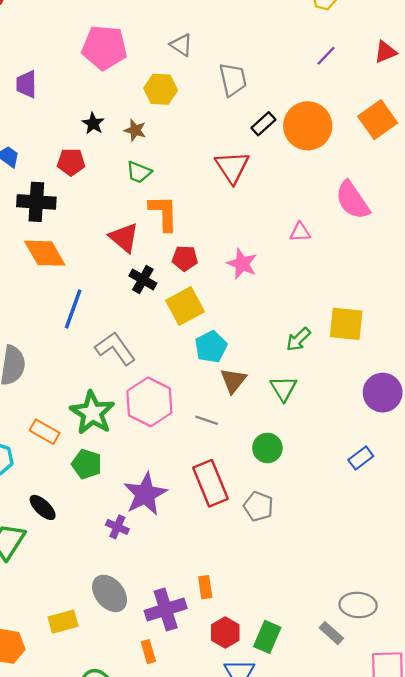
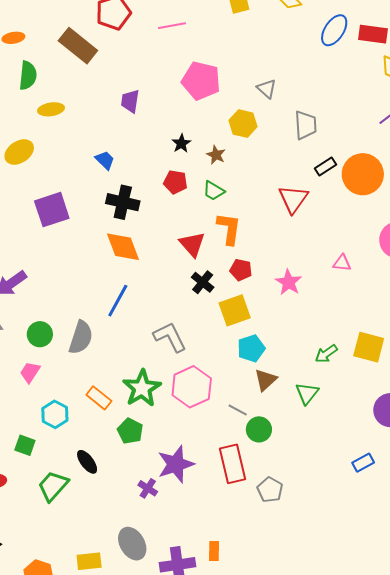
red pentagon: (71, 162) -> (175, 182), moved
blue line: (73, 309) -> (118, 301), moved
green circle: (267, 448) -> (259, 429), moved

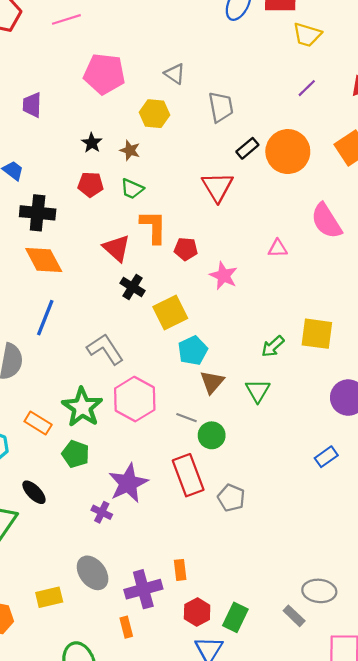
red pentagon: (241, 270) -> (186, 249), moved

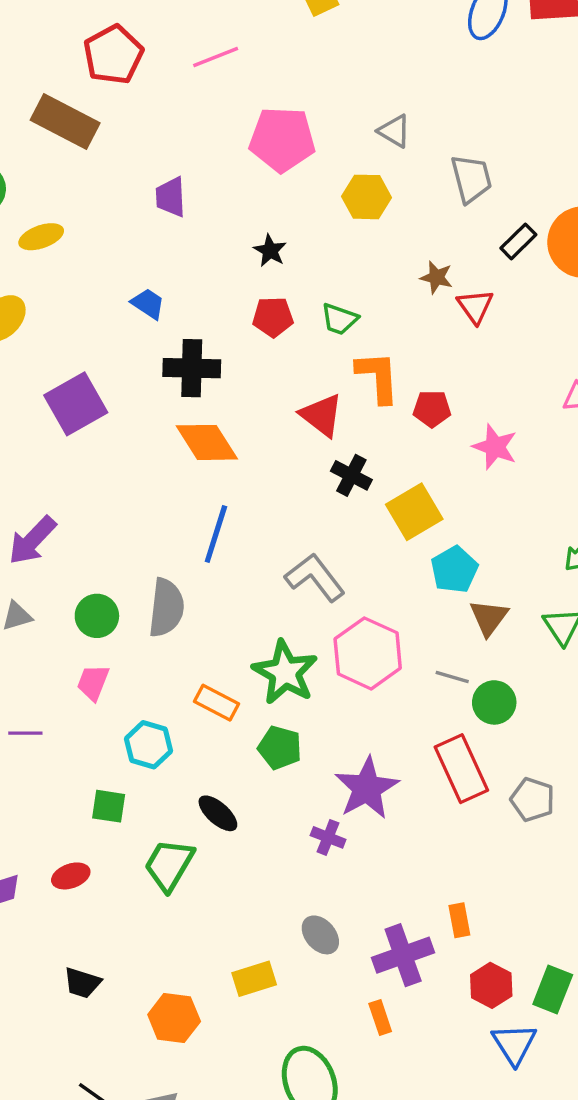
brown star: (130, 150) -> (436, 277), moved
red triangle: (217, 187) -> (475, 306), size x0.7
gray ellipse: (93, 573) -> (320, 935), size x0.7

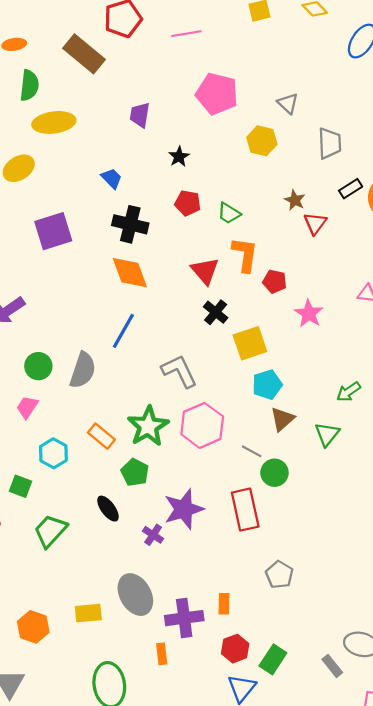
yellow ellipse: (41, 237) -> (54, 122), size x1.5
black star: (270, 251) -> (179, 157), moved
gray pentagon: (532, 800) -> (279, 575), moved
black ellipse: (218, 813) -> (108, 509), moved
gray ellipse: (320, 935) -> (135, 595), size x1.6

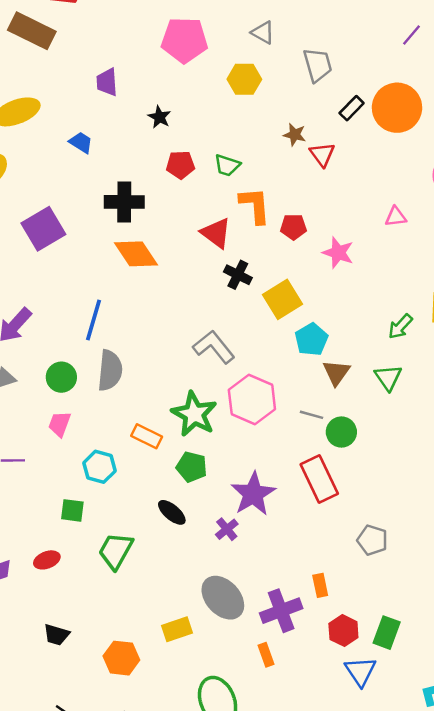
blue trapezoid: (112, 178) -> (81, 142), moved
blue line: (123, 331) -> (94, 320), moved
purple cross: (153, 535) -> (227, 529), turned 30

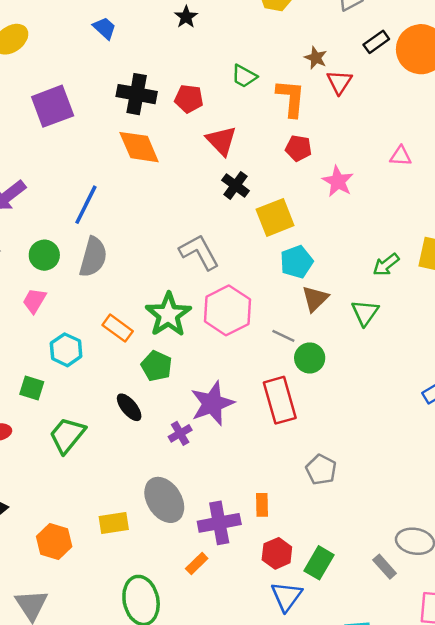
red pentagon: (180, 165) -> (189, 99), moved
orange L-shape: (255, 205) -> (291, 98), moved
orange rectangle: (266, 655) -> (197, 564), turned 55

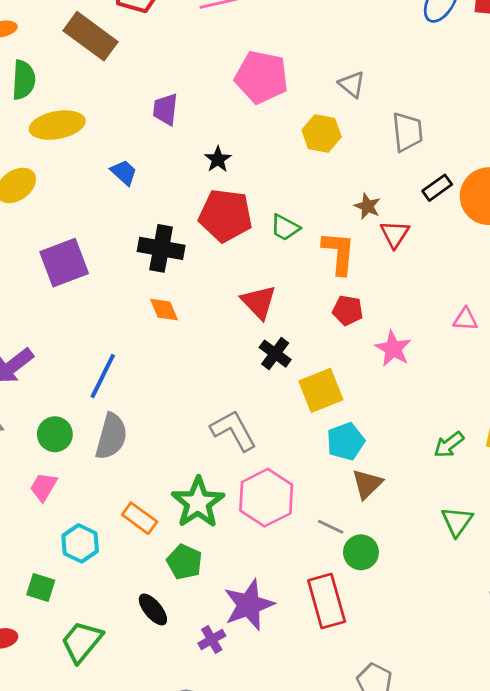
red pentagon: (189, 99) -> (225, 215), moved, size x1.6
orange diamond: (139, 147) -> (164, 310), size x0.6
green triangle: (365, 313) -> (457, 521), moved

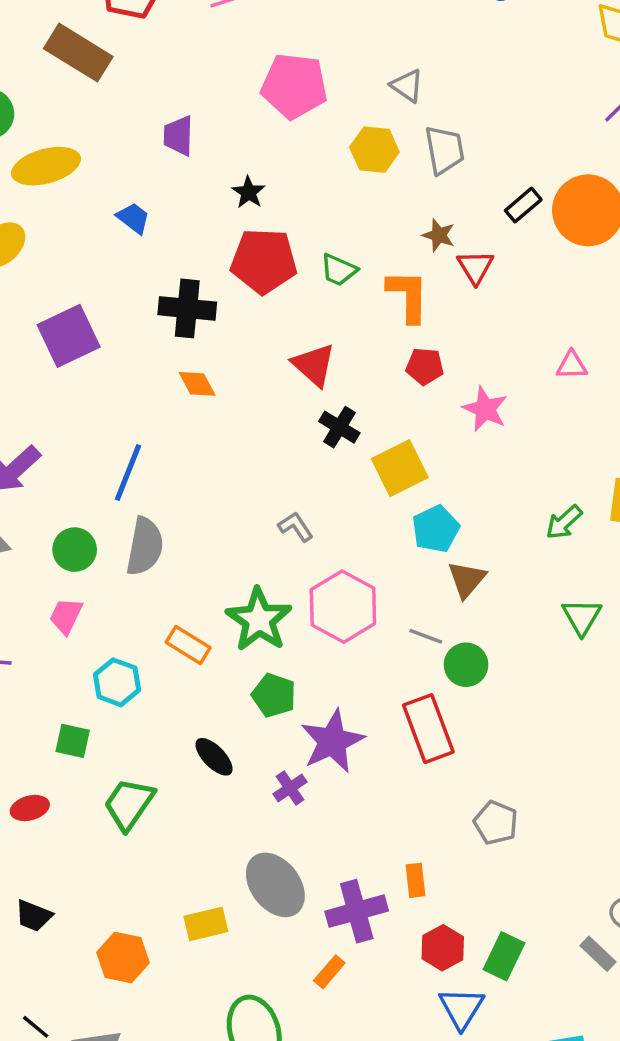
gray trapezoid: (407, 132) -> (445, 150), moved
gray L-shape: (234, 430) -> (296, 527), size x0.6
green pentagon: (184, 562) -> (274, 695), moved

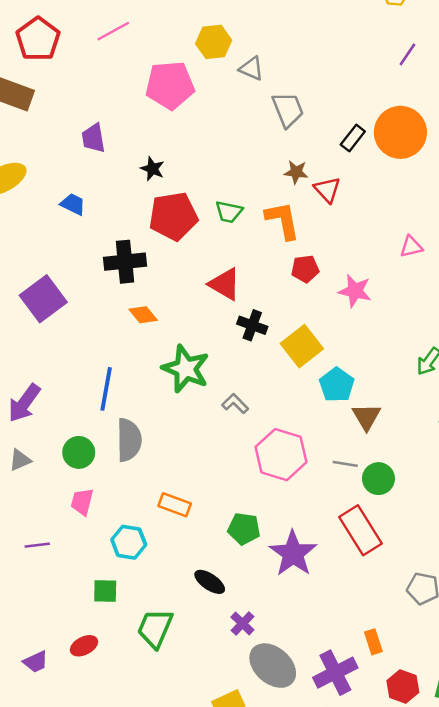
yellow hexagon: (374, 150) -> (214, 42), moved
green star: (259, 620) -> (186, 369), moved
purple cross: (290, 788) -> (242, 624), moved

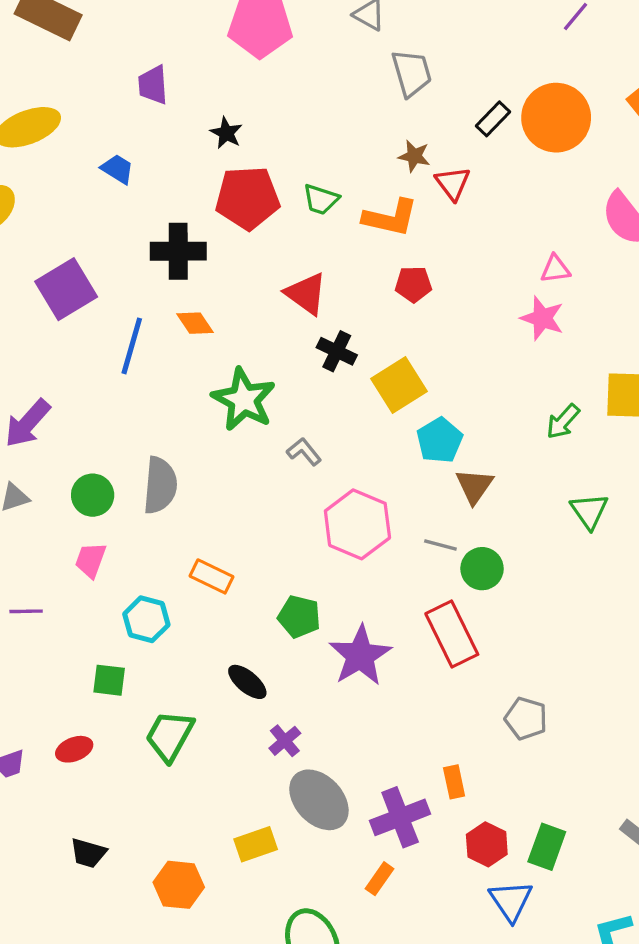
orange L-shape: (283, 220) -> (390, 218), turned 108
pink star: (355, 291) -> (542, 318), moved
blue line: (106, 389) -> (132, 346), moved

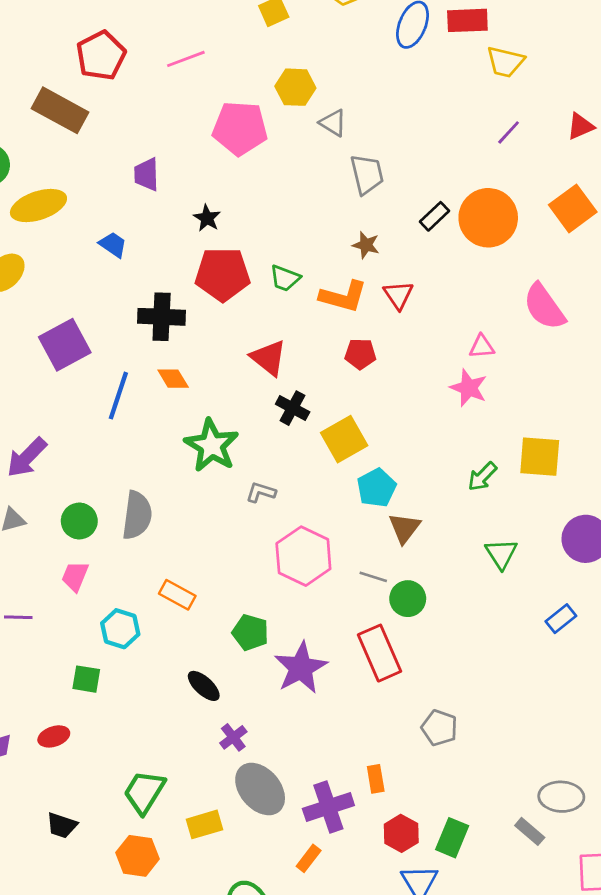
red triangle: (453, 183) -> (398, 295), moved
gray L-shape: (304, 452) -> (261, 492), turned -36
green trapezoid: (170, 736) -> (144, 792), moved

